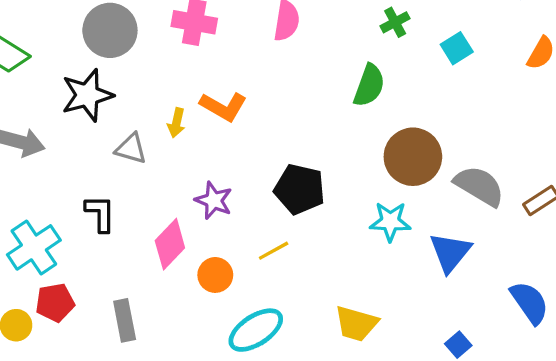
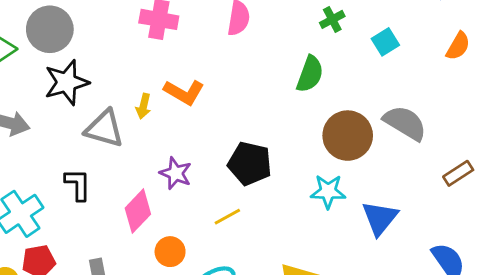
gray circle: (110, 30) -> (50, 29), moved
gray triangle: (131, 149) -> (104, 129), size x1.4
gray semicircle: (479, 186) -> (405, 123), moved
orange circle: (215, 275) -> (170, 252), moved

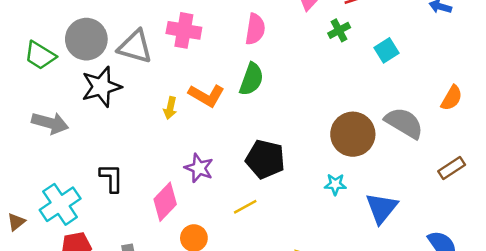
orange semicircle: (458, 46) -> (452, 98), moved
green semicircle: (310, 74) -> (251, 79), moved
gray triangle: (104, 129) -> (135, 47), moved
cyan star: (328, 191) -> (335, 184), size x0.7

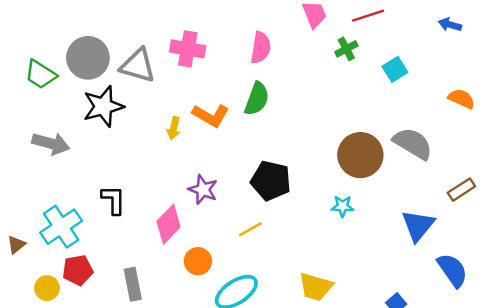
orange semicircle: (452, 98) -> (461, 99), moved, turned -96
blue triangle: (382, 208) -> (418, 225), moved

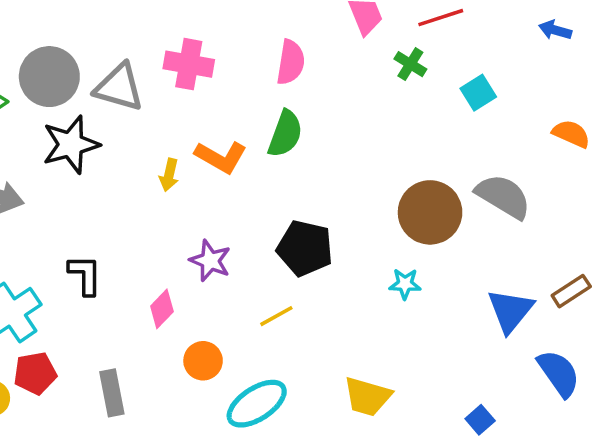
green cross: (346, 49) -> (410, 64), turned -30
brown rectangle: (461, 190) -> (571, 291), moved
pink diamond: (169, 224) -> (162, 309), size x0.7

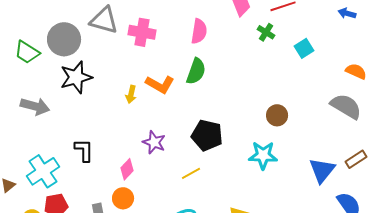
gray triangle: (119, 87) -> (104, 20), moved
gray semicircle: (503, 196) -> (346, 106), moved
brown circle: (430, 212) -> (277, 115), size x0.6
cyan star: (405, 284) -> (263, 155), size x1.6
orange circle: (203, 361) -> (123, 198), moved

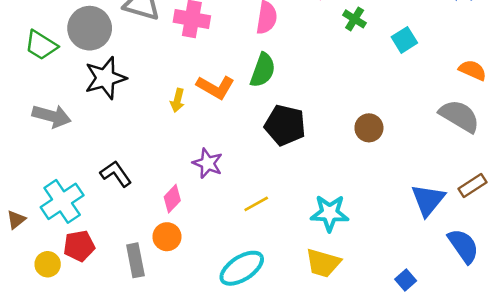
black pentagon: (207, 135) -> (285, 125), moved
black L-shape: (84, 150) -> (116, 174), turned -35
cyan star: (263, 155) -> (330, 213), moved

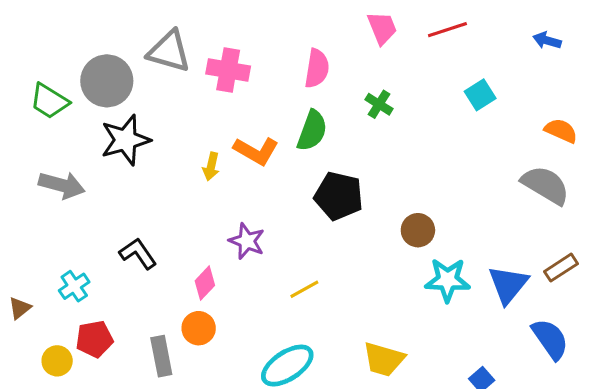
green cross: (355, 19) -> (379, 104), moved
brown circle: (369, 128) -> (418, 230), moved
cyan cross: (62, 201) -> (74, 286), size x0.6
cyan star: (330, 213) -> (447, 280), moved

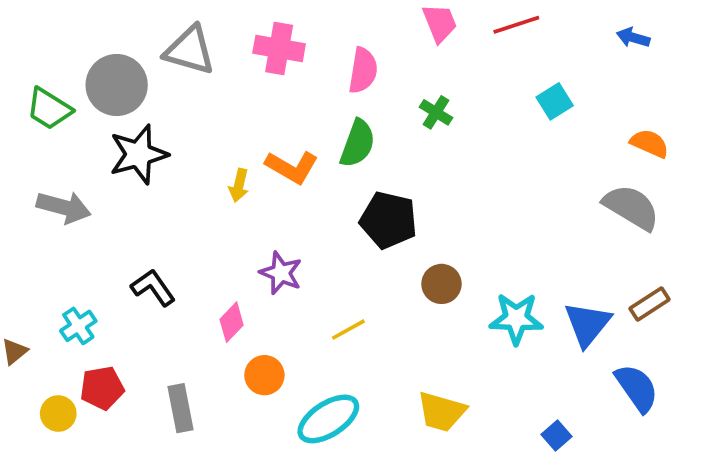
pink cross: (228, 70) -> (279, 48), moved
brown circle: (418, 230) -> (441, 284), moved
orange circle: (199, 328) -> (264, 375), moved

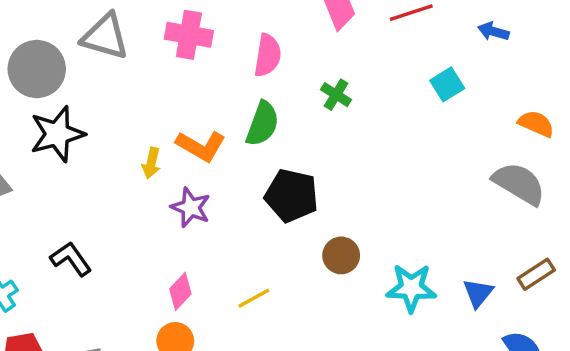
blue arrow: (633, 38) -> (493, 31), moved
purple star: (281, 273) -> (191, 208), moved
pink diamond: (232, 322) -> (180, 291), moved
blue triangle: (587, 324) -> (478, 293), size x0.7

